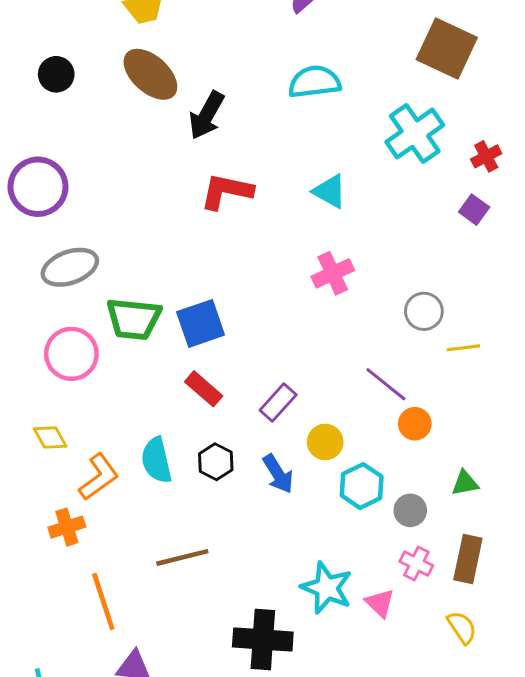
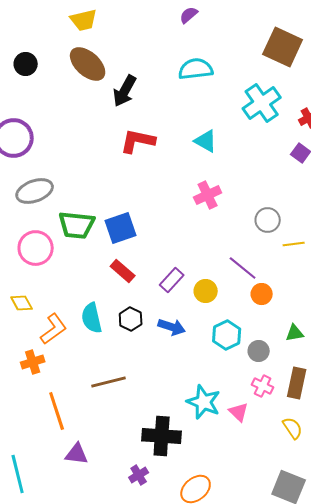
yellow circle: (325, 442) -> (206, 291), moved
blue arrow: (278, 474) -> (172, 327), turned -40

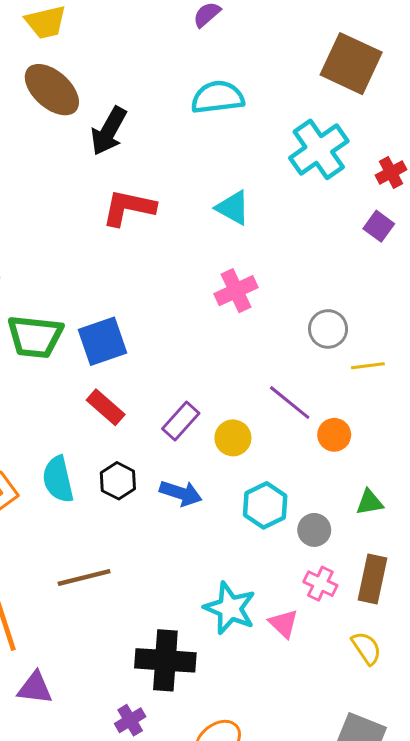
orange circle: (262, 294) -> (334, 435), moved

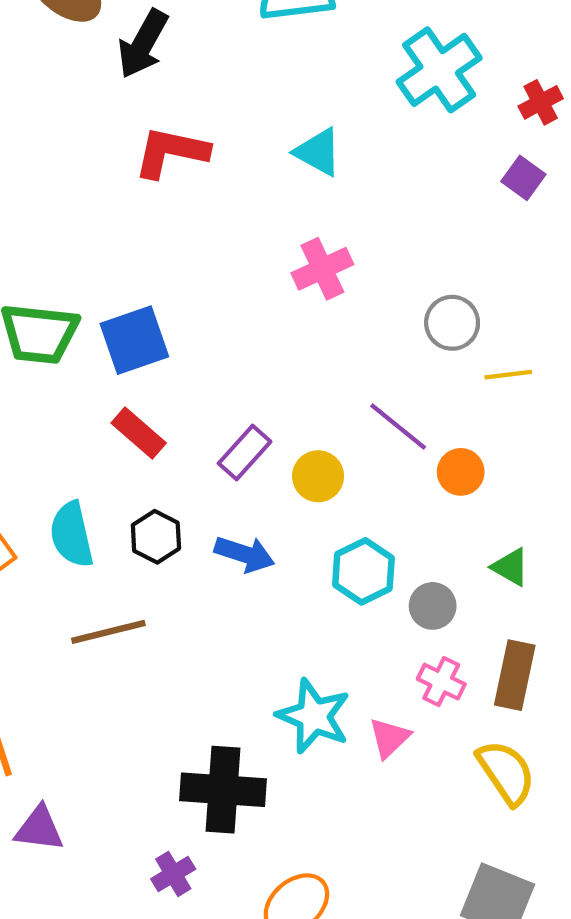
green triangle: (369, 502) -> (510, 567), turned 40
brown line: (84, 577) -> (108, 632), moved
pink triangle: (284, 624) -> (389, 738), turned 32
yellow semicircle: (366, 648) -> (506, 772), size x1.4

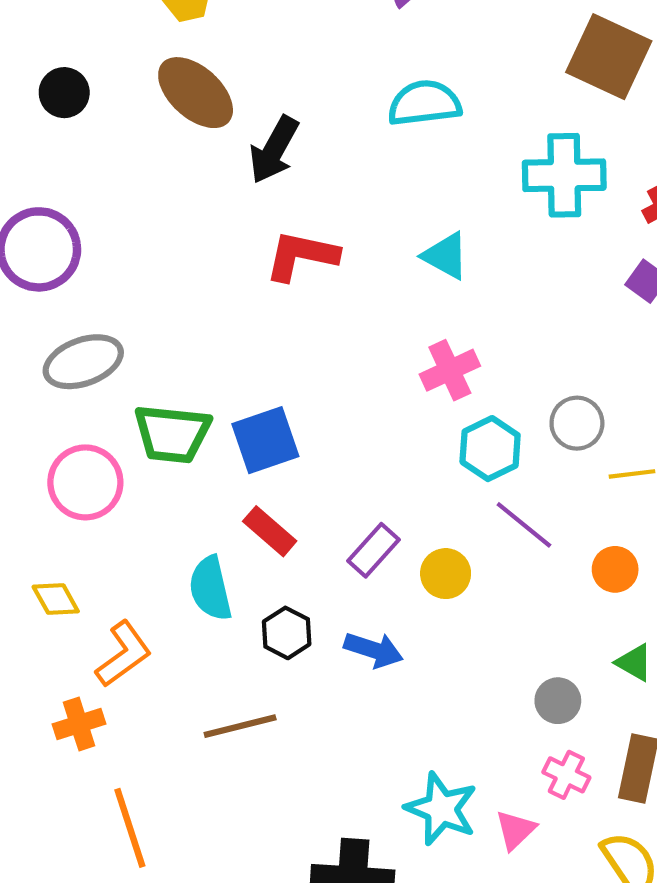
cyan cross: (439, 70) -> (564, 175), turned 34
orange circle: (461, 472) -> (615, 569), moved
cyan semicircle: (72, 535) -> (210, 588), moved
cyan hexagon: (363, 571) -> (490, 449), moved

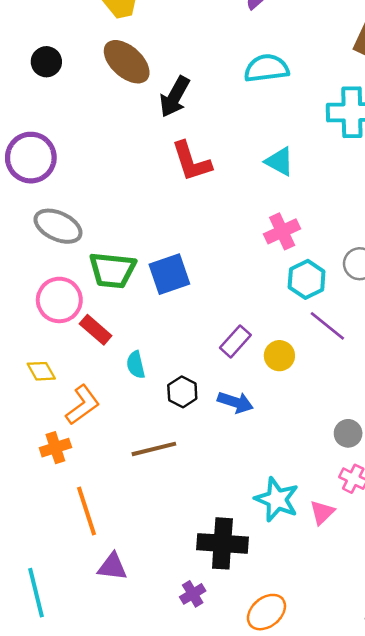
red L-shape: (301, 256) -> (191, 161), turned -120
gray ellipse: (83, 362) -> (58, 226), turned 45
red rectangle: (270, 531) -> (96, 330), moved
cyan semicircle: (210, 588) -> (136, 365), size x0.7

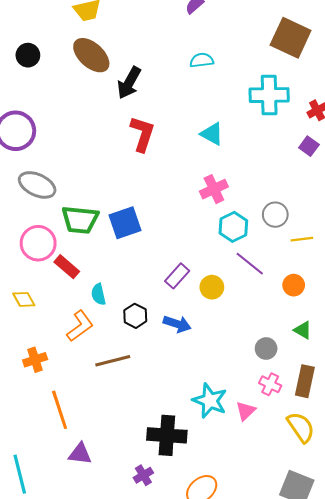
cyan semicircle: (266, 68) -> (202, 60), size x0.7
red L-shape: (191, 161) -> (142, 134), turned -144
orange L-shape: (83, 405) -> (80, 326), moved

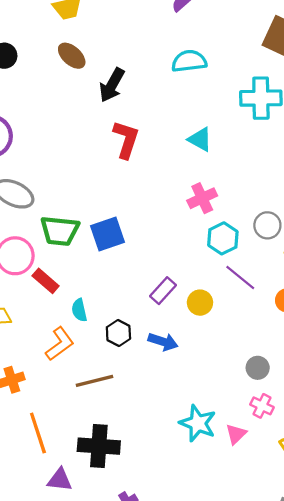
brown ellipse: (91, 55) -> (72, 56), size x0.7
cyan semicircle: (202, 60) -> (189, 61), size x1.4
black cross: (167, 435) -> (99, 446), moved

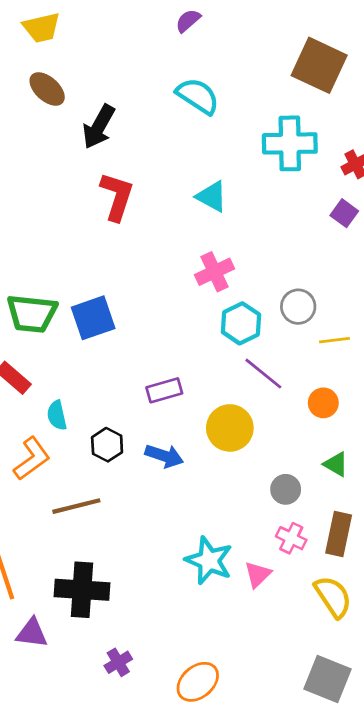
cyan semicircle: (189, 61) -> (198, 96), turned 40
purple rectangle: (163, 291) -> (164, 390), turned 32
yellow circle: (200, 303) -> (230, 428), moved, size x1.4

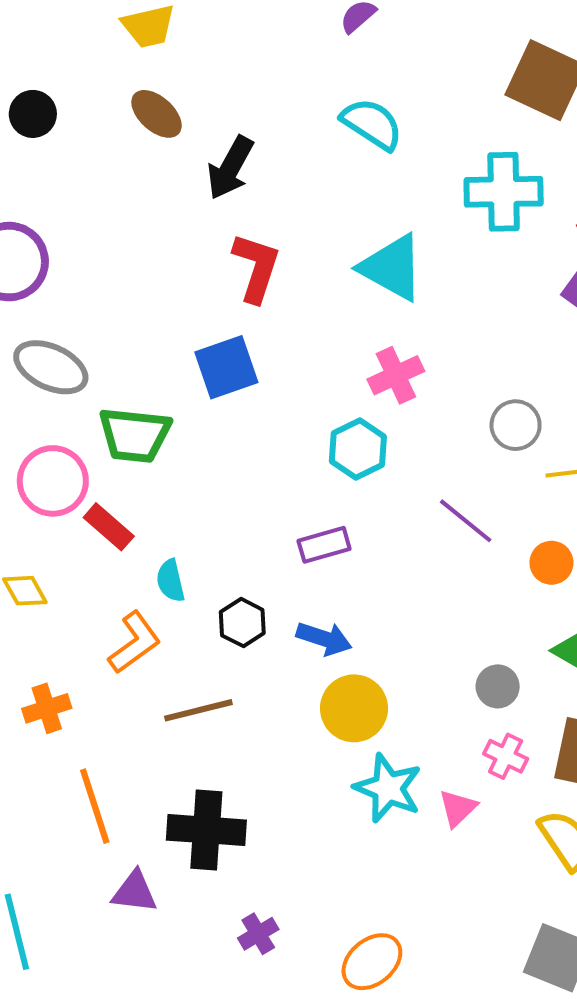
cyan triangle: (212, 196) -> (392, 268), size x1.5
blue square: (93, 318) -> (226, 367), moved
cyan hexagon: (241, 323) -> (358, 449), moved
yellow circle: (230, 428) -> (354, 708), moved

